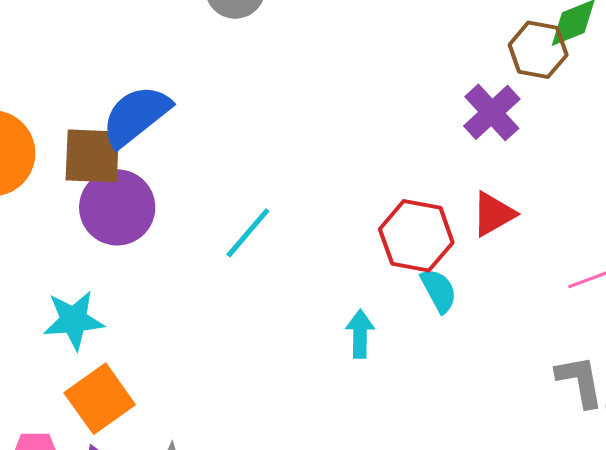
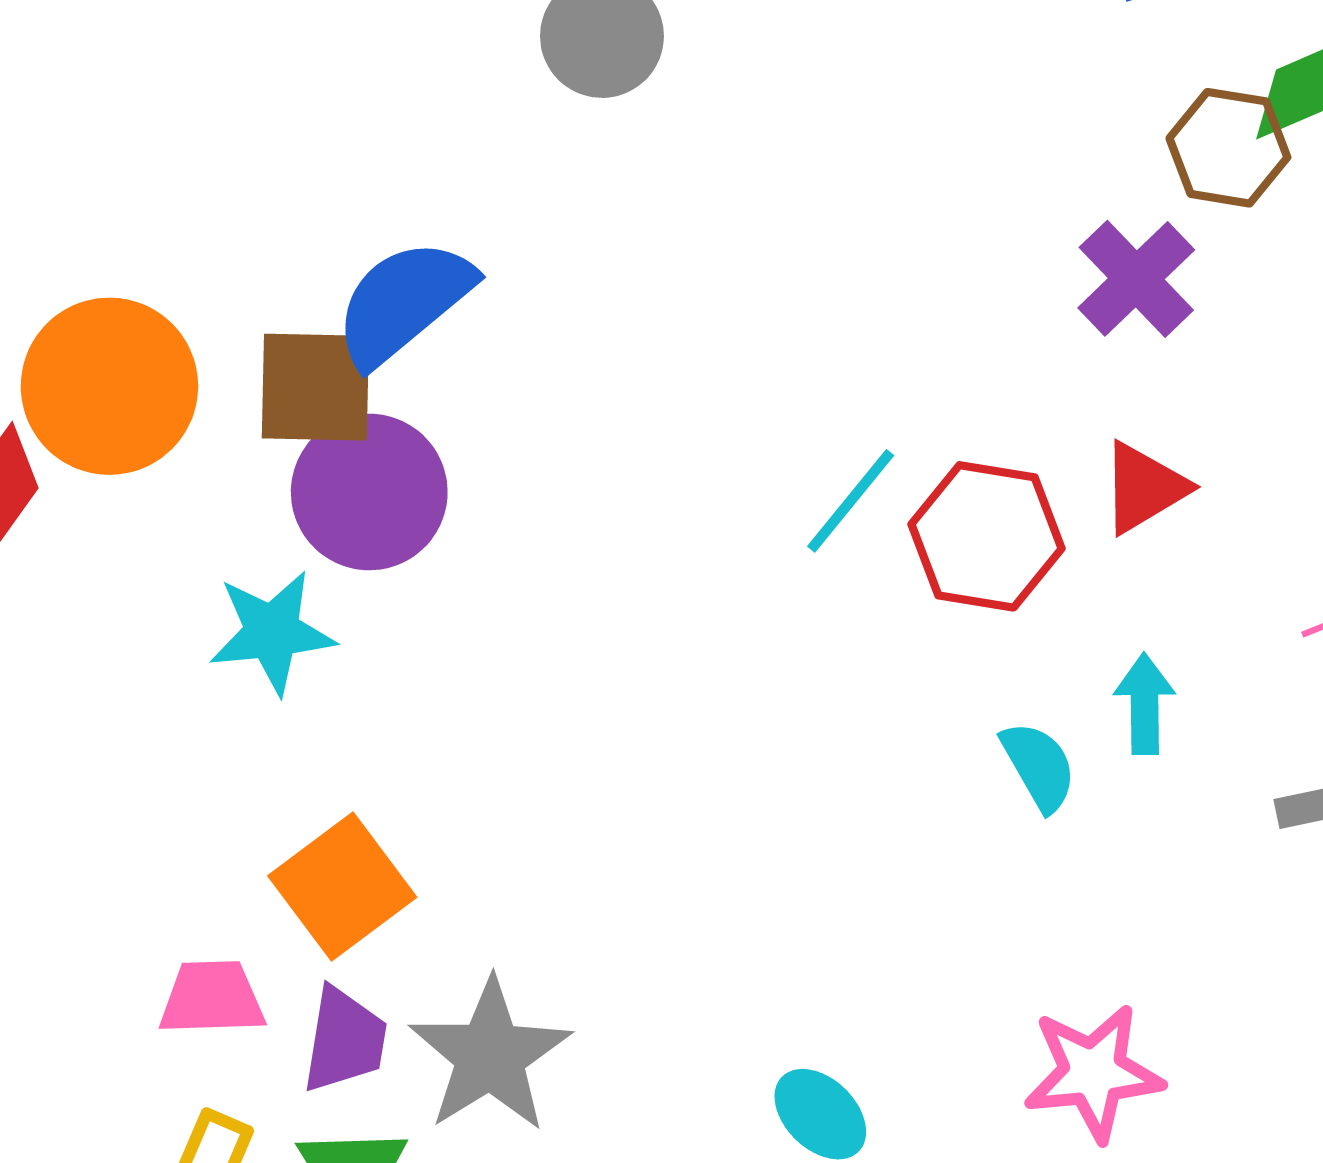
cyan line: (248, 233) -> (851, 501), moved
cyan semicircle: (439, 291) -> (1039, 766), moved
cyan star: (74, 320) -> (272, 632), moved
cyan arrow: (360, 334) -> (1145, 704), moved

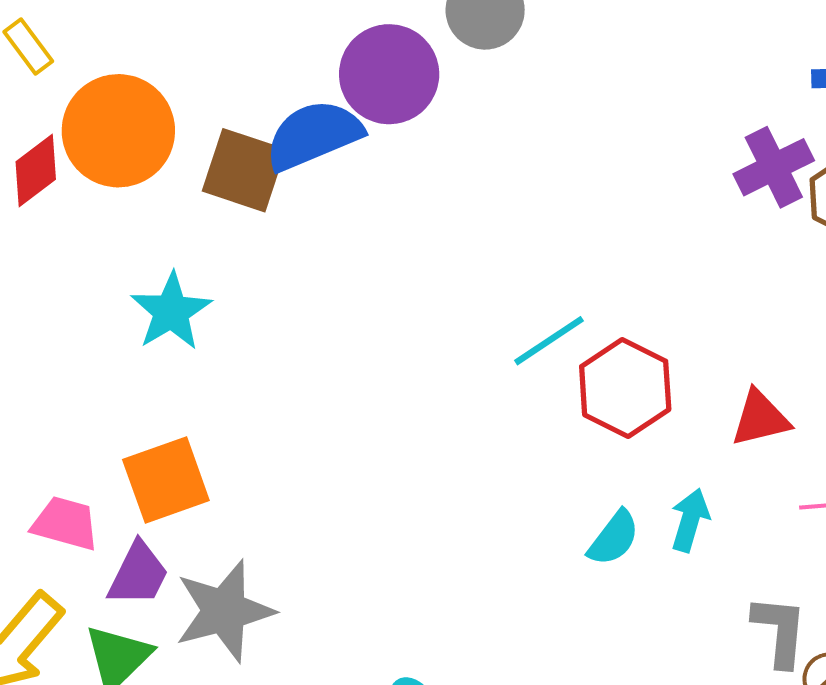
purple cross: (1136, 279) -> (774, 167), moved
red triangle: (1144, 488) -> (760, 418), moved
purple circle: (369, 492) -> (389, 74), moved
cyan star: (272, 632) -> (171, 311), turned 30
cyan semicircle: (1039, 766) -> (614, 538), turned 50

